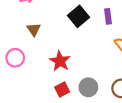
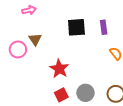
black square: (79, 16) -> (76, 27), turned 36
pink circle: (15, 58) -> (18, 49), moved

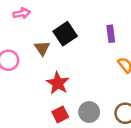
black square: (76, 27) -> (65, 34), moved, turned -30
brown triangle: (35, 39) -> (42, 48), moved

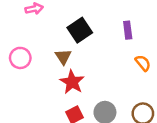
brown triangle: (42, 48) -> (63, 57), moved

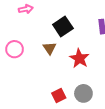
red star: (72, 82) -> (79, 58), moved

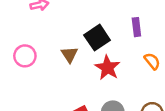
black square: (63, 27) -> (97, 38), moved

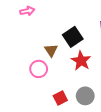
pink circle: (25, 56) -> (39, 69), moved

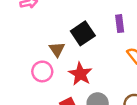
red star: (81, 61) -> (80, 74), moved

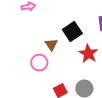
red star: (80, 74) -> (88, 54), moved

